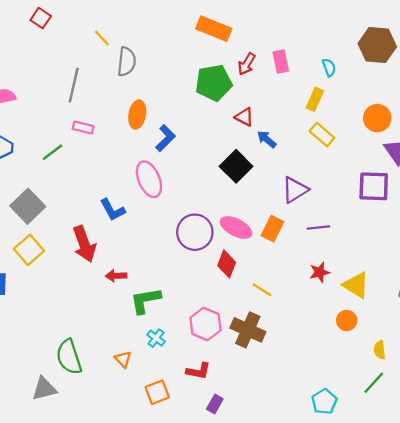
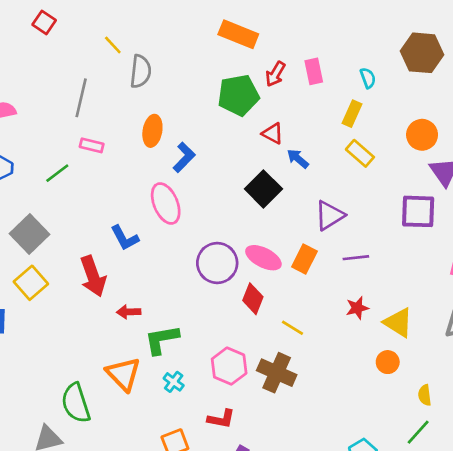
orange triangle: (123, 359) -> (123, 374), moved, size x1.8

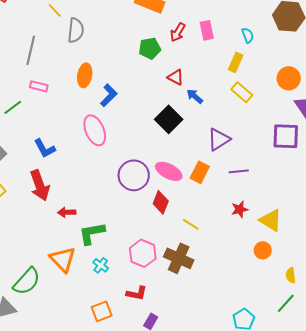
green pentagon: (238, 95) -> (150, 48), size x0.7
blue L-shape: (125, 238) -> (45, 148), moved
green semicircle: (76, 403) -> (27, 281), turned -120

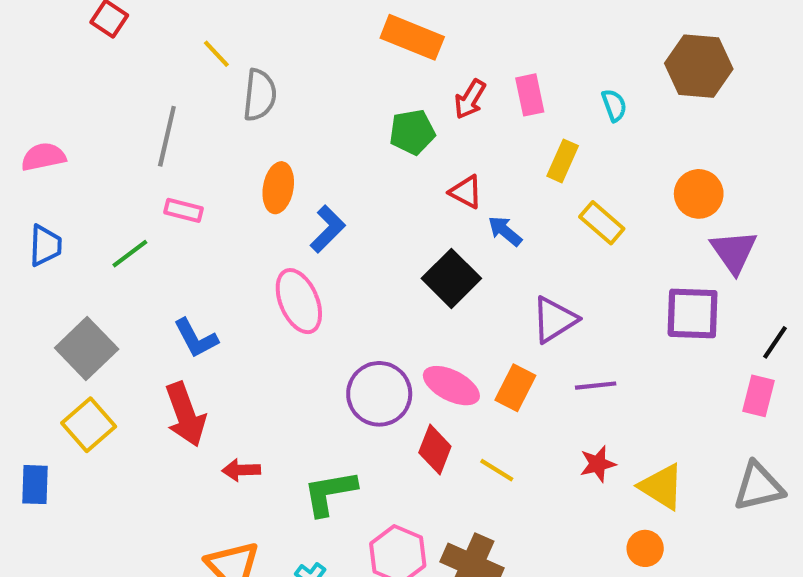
yellow rectangle: (236, 62) -> (563, 161), moved
yellow line: (191, 224) -> (497, 470), moved
green L-shape: (92, 233) -> (330, 493), moved

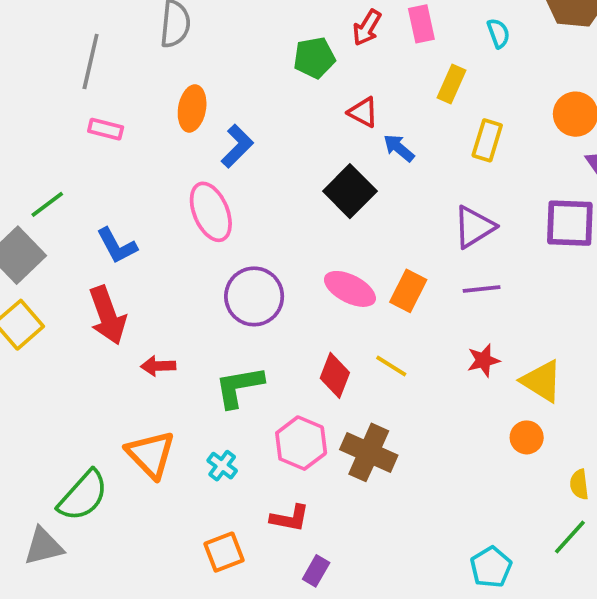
yellow rectangle: (602, 223) -> (487, 140), turned 66
green line: (130, 254) -> (47, 204), moved
purple triangle: (554, 320) -> (474, 227), moved
purple circle: (379, 394) -> (254, 296), moved
red diamond: (435, 449) -> (335, 375), moved

